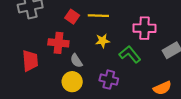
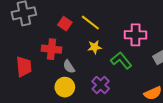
yellow line: (98, 16) -> (90, 23), turned 36
purple cross: (109, 80) -> (101, 85), turned 30

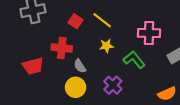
red trapezoid: (24, 67) -> (33, 66), turned 80

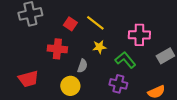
red trapezoid: (33, 66) -> (28, 79), moved
gray semicircle: (80, 66) -> (82, 66), moved, turned -128
purple cross: (113, 85) -> (118, 84), moved, turned -30

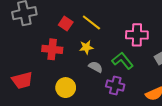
yellow star: (99, 47) -> (86, 47), moved
gray semicircle: (82, 66) -> (96, 67), moved, turned -80

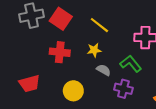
red square: (66, 24) -> (61, 19), moved, size x1.5

